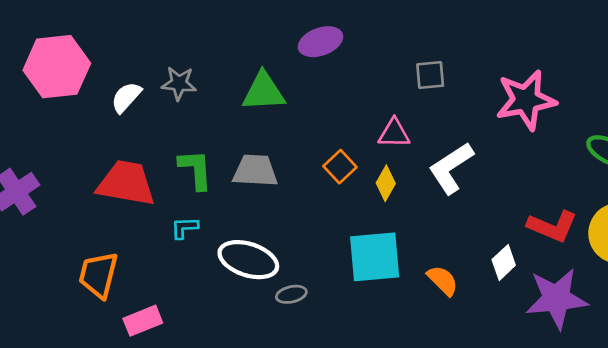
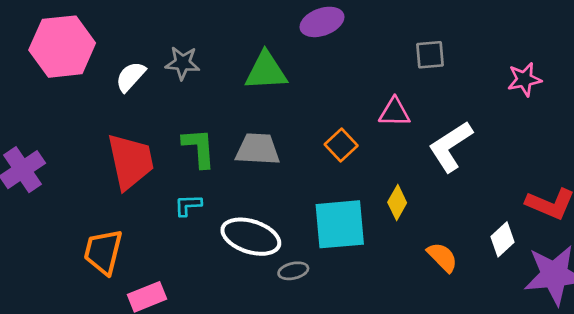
pink star: (526, 100) -> (524, 79), size x0.6
red trapezoid: (126, 183) -> (131, 161), turned 68
yellow diamond: (386, 183) -> (397, 202), moved
cyan square: (375, 257) -> (340, 224), moved

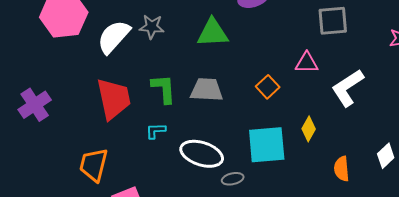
gray square: (430, 55) -> (333, 21), size x1.4
white semicircle: (131, 77) -> (114, 37), size x1.5
orange semicircle: (442, 257) -> (342, 169), turned -140

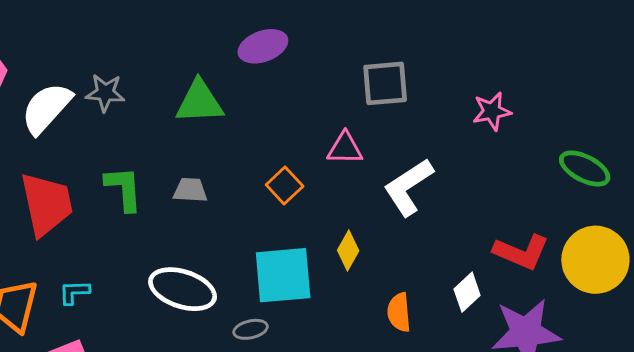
gray trapezoid: (207, 90) -> (190, 190), size x0.7
cyan L-shape: (156, 131) -> (74, 292), moved
gray ellipse: (233, 179) -> (251, 329), moved

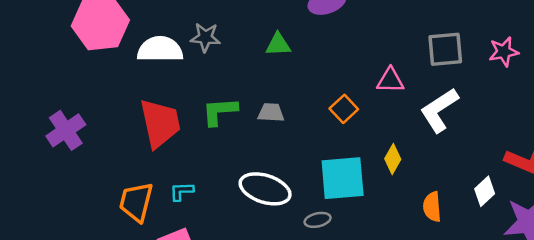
gray square: (385, 83) -> (445, 49), moved
green triangle: (200, 102) -> (278, 44), size x0.7
white semicircle: (46, 108) -> (160, 49), turned 48
green L-shape: (124, 189) -> (220, 111), turned -90

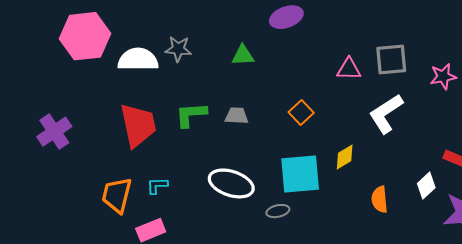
pink star: (504, 52) -> (443, 76), moved
pink triangle: (390, 80) -> (349, 69), moved
yellow diamond: (393, 159) -> (345, 157), turned 30

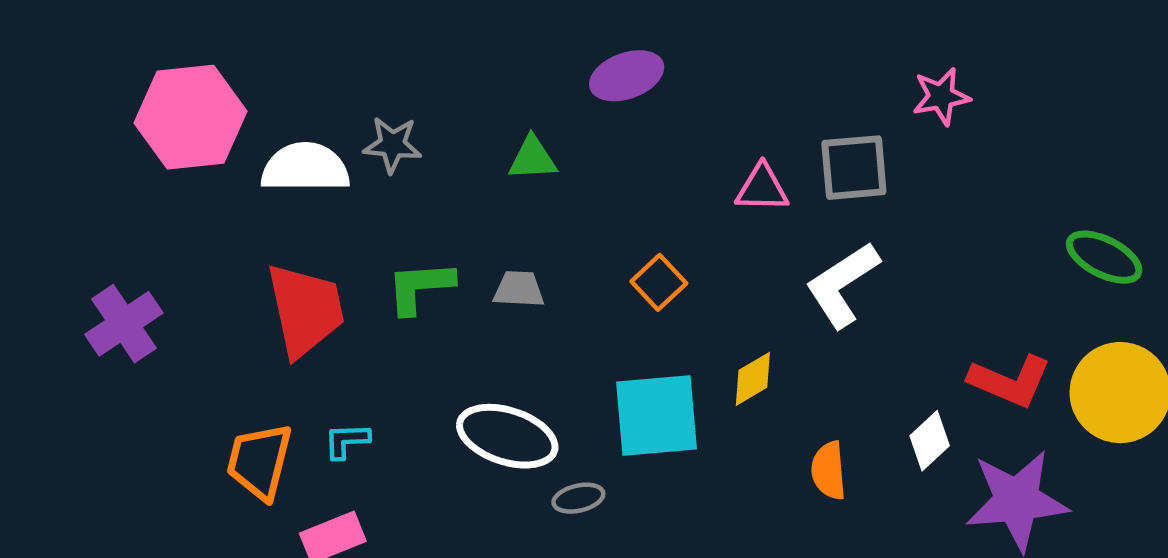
pink star: (443, 76) -> (941, 96), moved
gray ellipse: (278, 211) -> (578, 498), moved

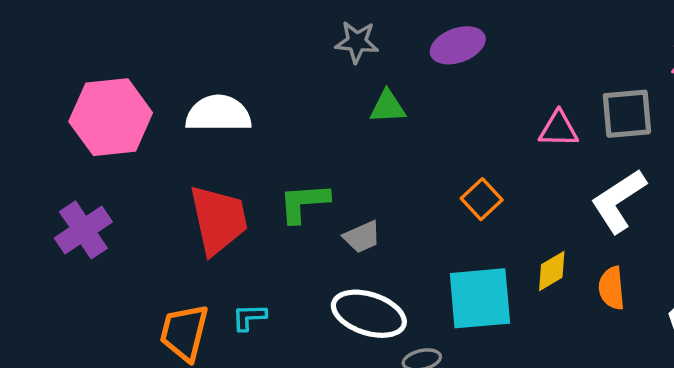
pink hexagon: (191, 117) -> (111, 117), moved
gray star: (393, 145) -> (357, 42), moved
gray trapezoid: (519, 289) -> (362, 237), moved, turned 153
orange semicircle: (829, 471) -> (612, 288), moved

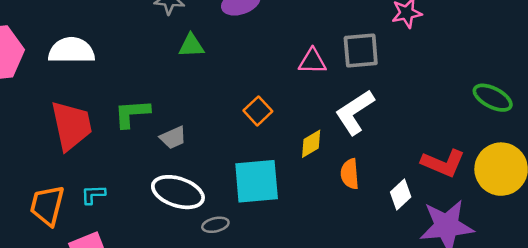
yellow diamond: (552, 271) -> (311, 144), moved

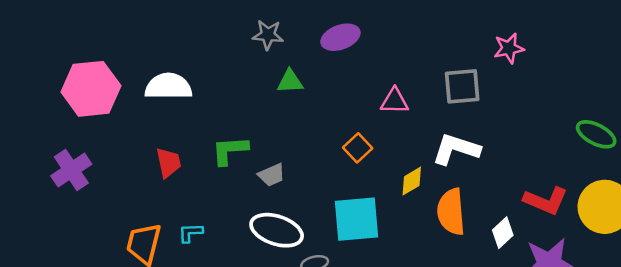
pink triangle: (312, 61) -> (395, 101), moved
white L-shape: (355, 112) -> (456, 149), turned 51
red trapezoid: (71, 126) -> (168, 163), size x0.6
orange semicircle: (350, 174) -> (451, 212), size x1.5

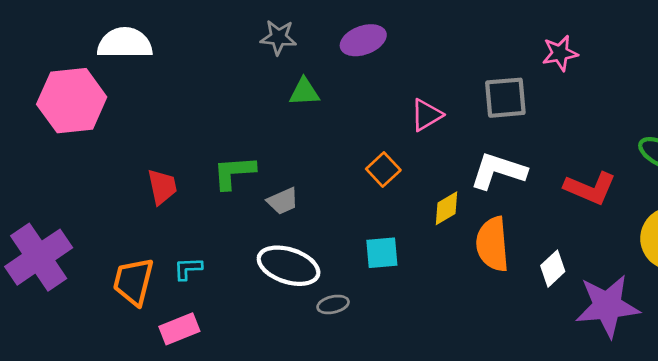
white semicircle: (168, 86) -> (125, 43), moved
pink triangle: (395, 101) -> (426, 115), turned -32
purple cross: (71, 170) -> (39, 257), moved, size x1.4
red L-shape: (546, 201) -> (590, 188), moved
cyan square: (356, 219) -> (382, 253), size x0.6

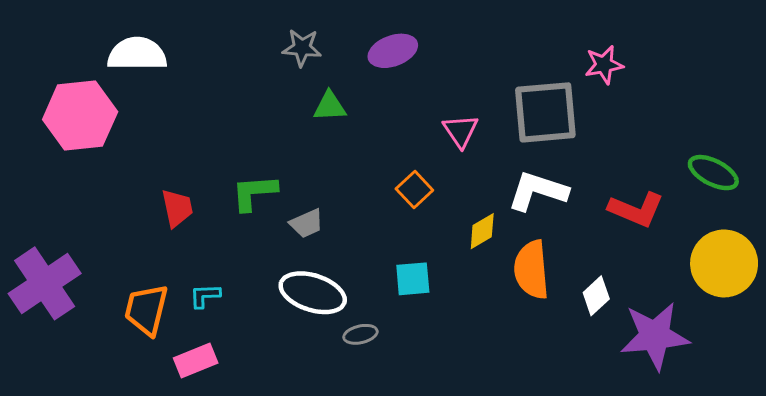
gray square: (505, 98) -> (545, 112), size x1.4
pink triangle: (426, 115) -> (461, 131), turned -33

